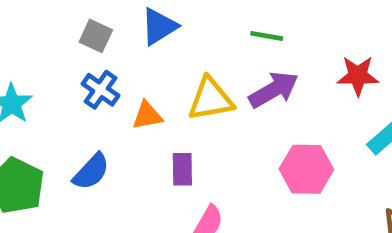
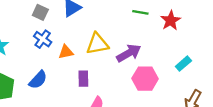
green line: (267, 36) -> (140, 12), moved
red star: (358, 76) -> (171, 21), moved, turned -30
purple arrow: (274, 90) -> (129, 53), moved

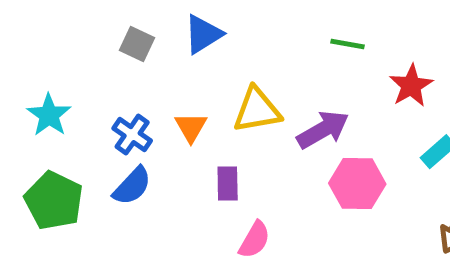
red star: (171, 21) -> (411, 86), moved
blue cross: (43, 39) -> (132, 135), moved
orange triangle: (66, 52) -> (191, 127), turned -49

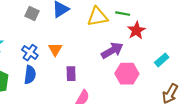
red star: (411, 86) -> (136, 30), moved
yellow triangle: (257, 110) -> (97, 17), moved
blue semicircle: (132, 186) -> (30, 75), turned -36

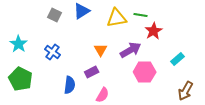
orange triangle: (55, 49) -> (101, 50), moved
purple rectangle: (71, 74) -> (92, 72), turned 64
blue semicircle: (30, 75) -> (70, 85), moved

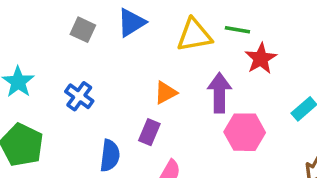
orange triangle: (101, 50) -> (166, 93), turned 32
purple arrow: (131, 50) -> (219, 93), turned -60
purple rectangle: (92, 72) -> (149, 132), turned -40

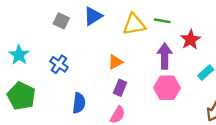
red star: (261, 58) -> (190, 40), moved
purple arrow: (219, 93) -> (165, 56), moved
purple rectangle: (149, 132) -> (120, 88), moved

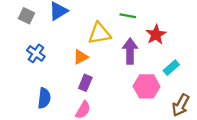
yellow triangle: (134, 24) -> (99, 33), moved
blue cross: (59, 64) -> (36, 53), moved
pink hexagon: (167, 88) -> (147, 86), moved

